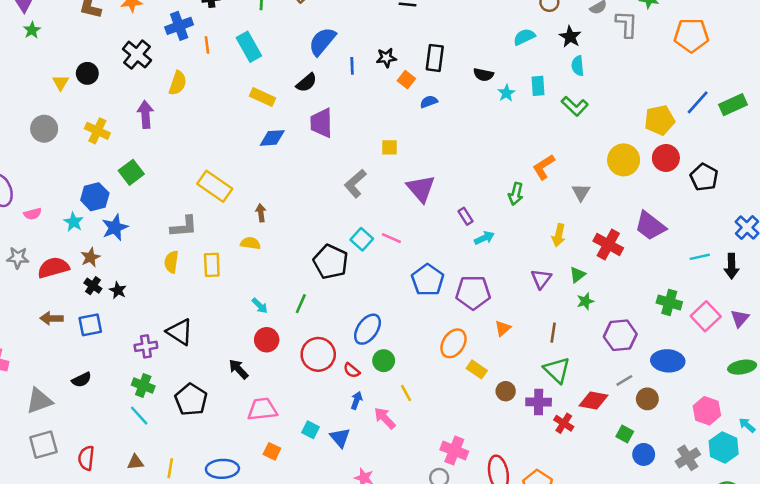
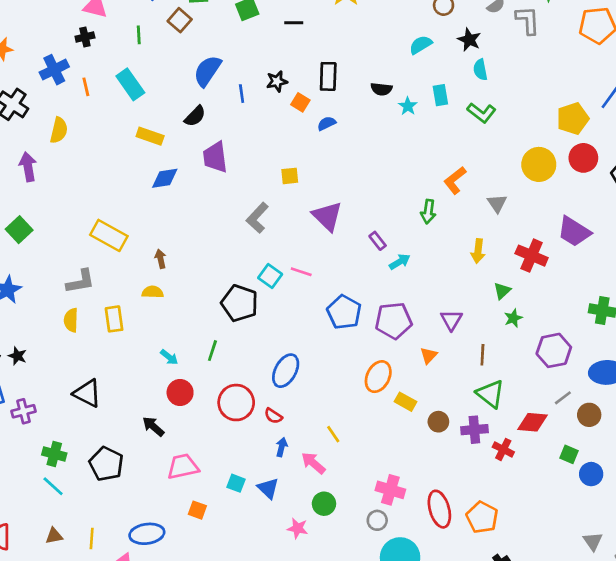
purple triangle: (541, 279) -> (451, 320), moved
purple cross: (146, 346) -> (23, 411), moved
green circle: (384, 361) -> (324, 504), moved

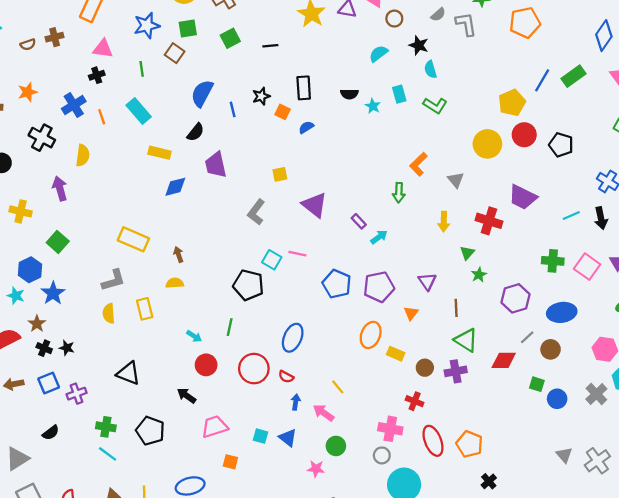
red cross: (503, 449) -> (415, 401), moved

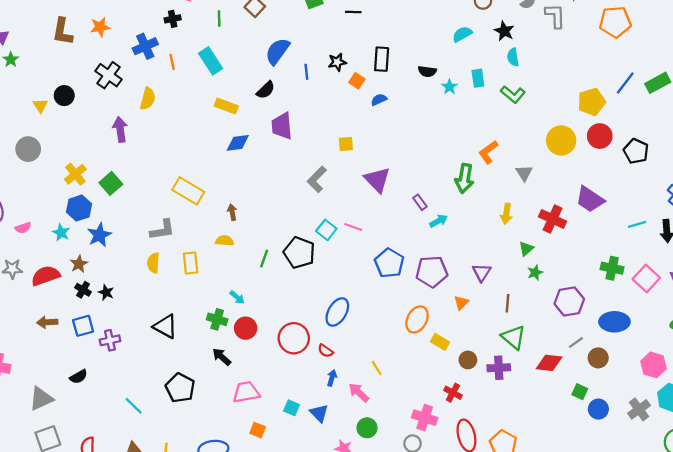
green arrow: (399, 193) -> (464, 178), size x1.4
yellow cross: (21, 211) -> (75, 174), moved, turned 30
green line: (230, 327) -> (264, 258), moved
green cross: (106, 427) -> (217, 319), moved

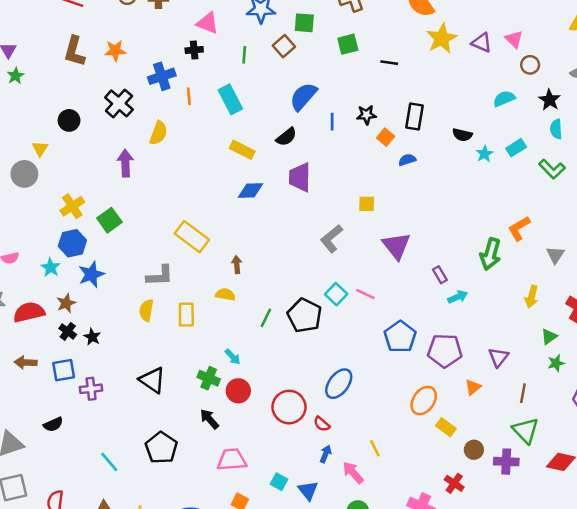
cyan rectangle: (478, 78) -> (516, 148), turned 60
yellow triangle: (40, 106) -> (40, 149), moved

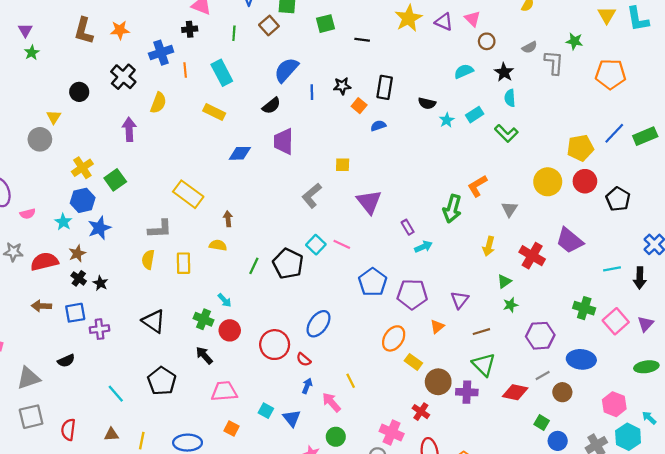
yellow rectangle: (242, 150) -> (214, 112), moved
brown line: (523, 393) -> (481, 332), turned 63
brown circle: (474, 450) -> (438, 382), size x1.5

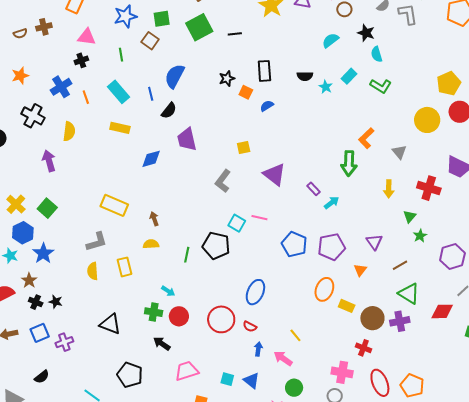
green square: (325, 24) -> (199, 27), size x1.5
blue line: (312, 92) -> (151, 94), moved

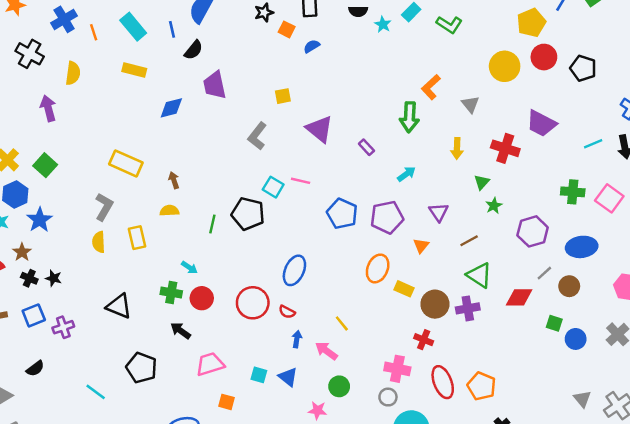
cyan arrow: (332, 203) -> (406, 174), moved
gray L-shape: (97, 242) -> (104, 207), turned -45

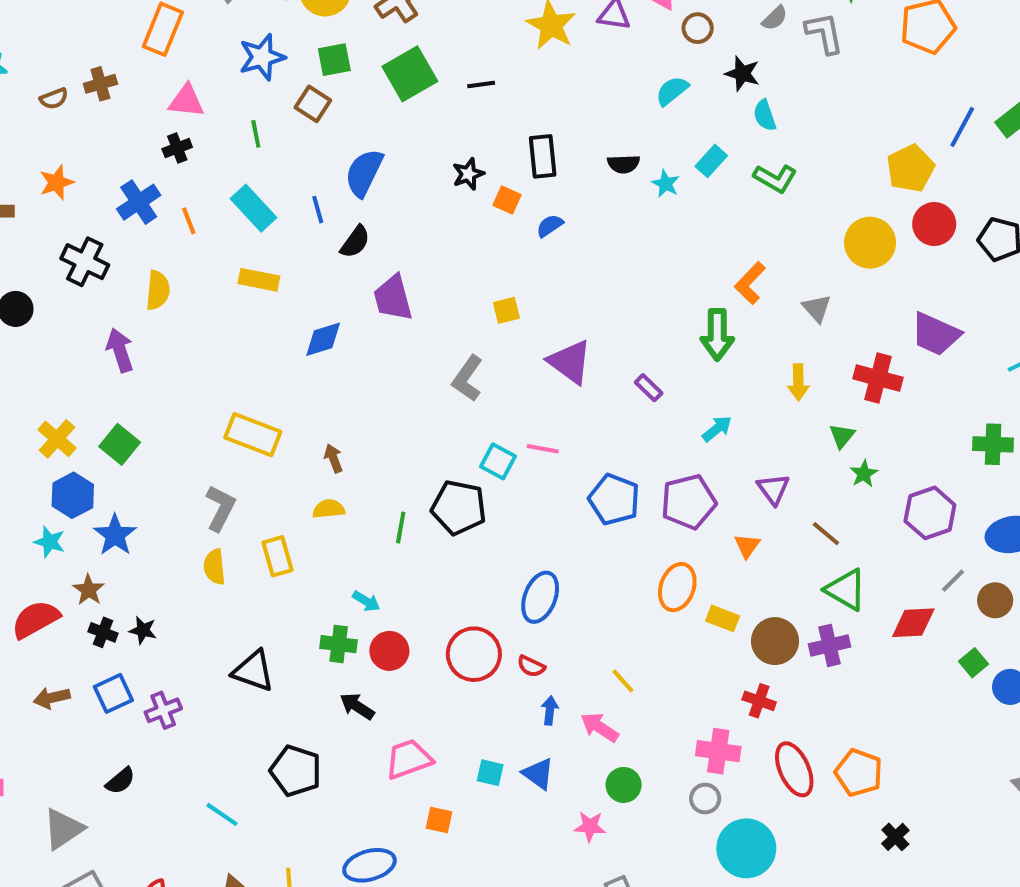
brown line: (469, 241) -> (826, 534), turned 72
green square: (554, 323) -> (974, 663), turned 35

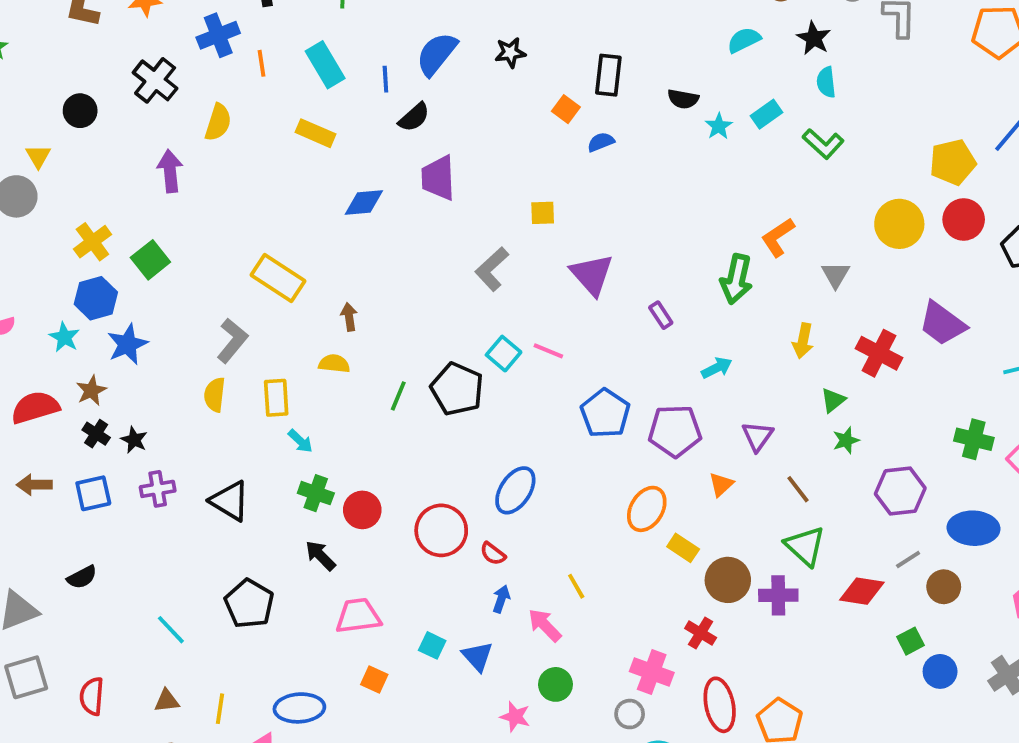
black star: (468, 174) -> (510, 53), moved
cyan arrow: (366, 601) -> (300, 441), moved
purple cross: (163, 710) -> (158, 489), moved

